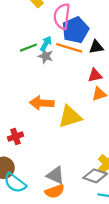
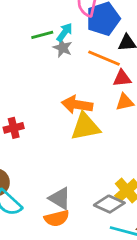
orange line: (69, 48) -> (104, 58), moved
orange arrow: (42, 103) -> (77, 105), moved
red cross: (16, 137) -> (14, 128), moved

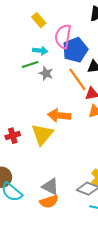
cyan arrow: (65, 32) -> (40, 51), moved, turned 64
orange line: (104, 58) -> (77, 79), turned 35
yellow triangle: (85, 127) -> (42, 134), moved, turned -35

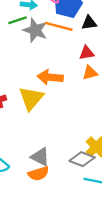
gray star: (46, 73) -> (35, 30), size x1.5
orange line: (77, 79) -> (59, 26), moved, turned -40

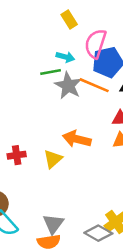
yellow triangle: (31, 98) -> (53, 159), size x0.7
gray triangle: (40, 157) -> (53, 224), turned 30

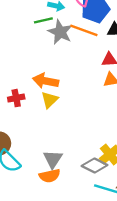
orange arrow: (77, 139) -> (46, 81), moved

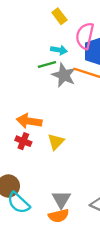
orange arrow: (46, 81) -> (29, 121), moved
red cross: (16, 98) -> (23, 141), turned 35

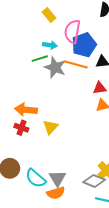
cyan semicircle: (19, 203) -> (36, 178), moved

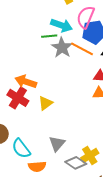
cyan arrow: (50, 45) -> (61, 25), size x1.5
red cross: (21, 128) -> (18, 98), size x1.5
gray triangle: (57, 178) -> (57, 144), moved

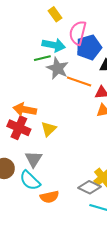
orange line: (82, 49) -> (79, 82), moved
gray triangle: (57, 144) -> (34, 159), moved

